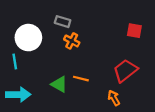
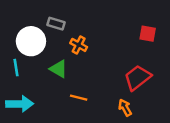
gray rectangle: (63, 22) -> (56, 24), moved
orange line: (81, 79) -> (79, 98), moved
green triangle: (59, 84) -> (59, 69), moved

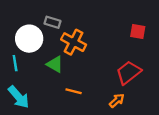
orange cross: (79, 45) -> (74, 42), size x1.5
cyan arrow: (20, 104) -> (19, 97), turned 50
orange arrow: (125, 108) -> (117, 101), turned 77

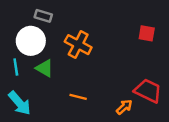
gray rectangle: (53, 22) -> (43, 16), moved
green triangle: (55, 64) -> (45, 68), moved
red trapezoid: (128, 72) -> (148, 91), moved, turned 64

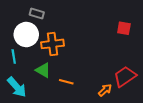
orange cross: (78, 45) -> (53, 44), moved, turned -35
green triangle: (45, 68) -> (43, 70), moved
red trapezoid: (148, 91) -> (125, 77), turned -60

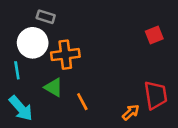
red square: (124, 28) -> (154, 35), turned -32
red trapezoid: (125, 77) -> (156, 95), turned 115
orange line: (66, 82) -> (82, 102), turned 48

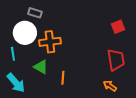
red trapezoid: (156, 95) -> (116, 60), moved
orange line: (82, 102) -> (63, 78), turned 32
orange arrow: (131, 112) -> (110, 86), moved, turned -104

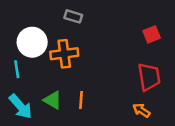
gray rectangle: (35, 13) -> (73, 16), moved
green triangle: (41, 67) -> (53, 100), moved

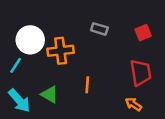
gray rectangle: (73, 16) -> (99, 29), moved
cyan line: (17, 69) -> (16, 65), turned 42
orange line: (81, 100) -> (87, 85), moved

